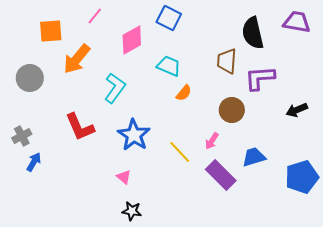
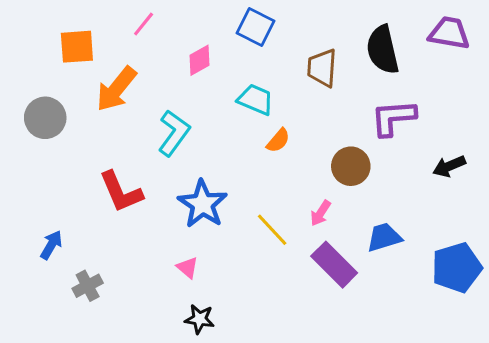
pink diamond: (132, 40) -> (200, 60), size x0.7
brown trapezoid: (227, 61) -> (322, 68), moved
gray cross: (22, 136) -> (88, 286), moved

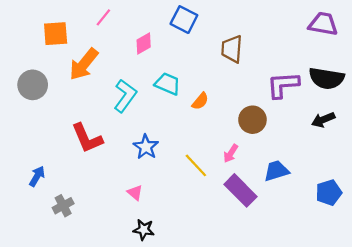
black semicircle: (383, 50) -> (326, 78), moved, turned -68
cyan trapezoid: (256, 100) -> (168, 84), moved
blue star: (203, 204) -> (146, 147), size x0.7
blue pentagon: (457, 268) -> (329, 193), size x0.7

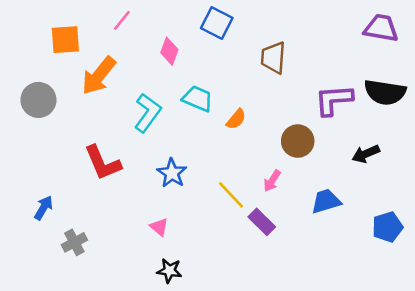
pink diamond: (144, 44) -> (169, 51), turned -40
black arrow: (323, 120) -> (366, 154), moved
purple rectangle: (241, 190) -> (262, 222), moved, size x0.7

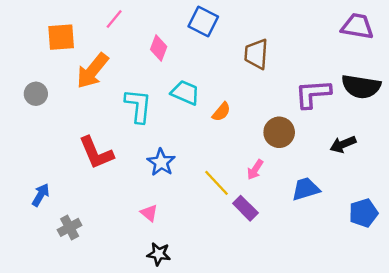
gray circle: (38, 100) -> (36, 94), size x0.7
cyan L-shape: (148, 113) -> (138, 106), turned -30

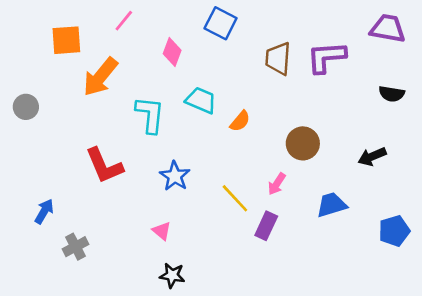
black semicircle: (361, 87) -> (392, 94), size x0.6
gray circle: (36, 94) -> (26, 107), moved
purple L-shape: (313, 94) -> (326, 57), moved
purple rectangle: (245, 208) -> (266, 226), turned 70

